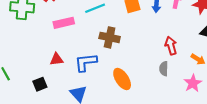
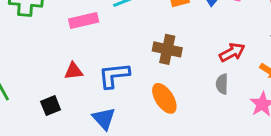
brown cross: (110, 37) -> (167, 49), moved
red arrow: (171, 46) -> (232, 52), turned 78

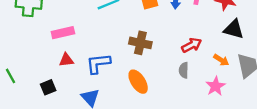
pink rectangle: (84, 21) -> (63, 33), moved

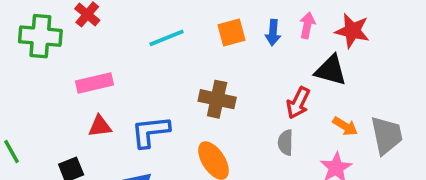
black triangle: (234, 29) -> (331, 70), moved
red arrow: (192, 45) -> (298, 103), turned 144

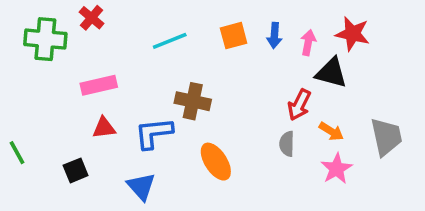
pink arrow: (307, 25) -> (308, 43), moved
brown cross: (217, 99) -> (193, 101), moved
orange arrow: (345, 126) -> (331, 131), moved

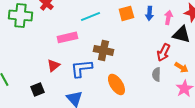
pink rectangle: (99, 85) -> (67, 37), moved
red triangle: (104, 128) -> (53, 65), turned -32

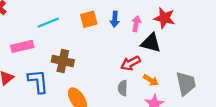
red arrow: (163, 52) -> (131, 63), turned 36
blue L-shape: (81, 68) -> (38, 81), turned 90

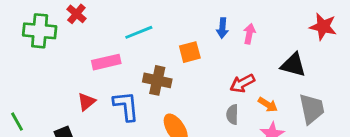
red star: (164, 18) -> (323, 27), moved
orange square: (89, 19) -> (190, 52), moved
black triangle: (151, 43) -> (293, 65), moved

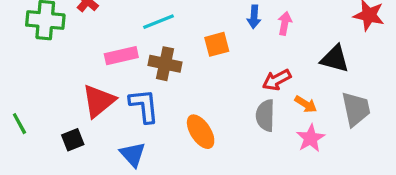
brown cross: (157, 80) -> (165, 64), moved
red triangle: (86, 102) -> (99, 101), size x1.6
gray semicircle: (232, 114) -> (265, 116), size x1.4

